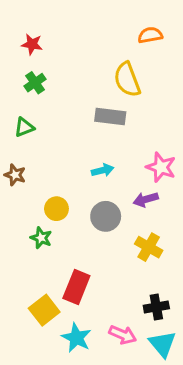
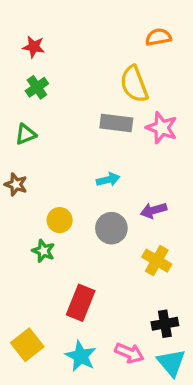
pink star: (161, 167) -> (162, 128), moved
yellow square: (44, 310) -> (27, 345), moved

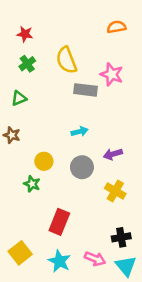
yellow semicircle: (134, 84) -> (66, 60), moved
pink star: (162, 128) -> (112, 74), moved

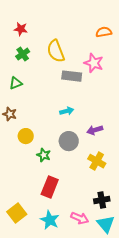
orange semicircle: (116, 27) -> (104, 32), moved
yellow circle: (44, 161) -> (26, 136), moved
green star: (32, 184) -> (44, 155), moved

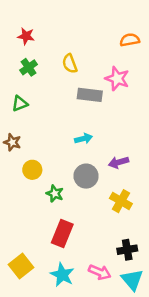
yellow semicircle: (56, 51) -> (70, 64), size x0.7

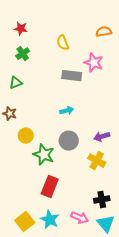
yellow semicircle: (70, 64) -> (63, 43), moved
purple arrow: (118, 162) -> (102, 137), moved
green star: (55, 194) -> (44, 155), size x1.5
yellow square: (21, 266) -> (25, 222), moved

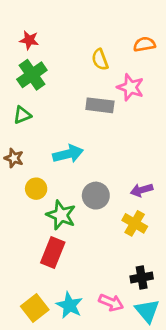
yellow semicircle: (63, 43) -> (100, 60), moved
green cross: (23, 54) -> (32, 75), size x1.5
cyan arrow: (67, 111) -> (68, 154), moved, size x1.5
red rectangle: (50, 187) -> (53, 253), moved

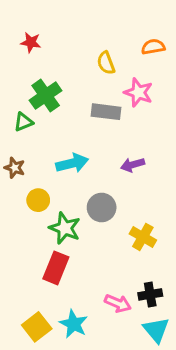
green cross: (32, 75) -> (46, 95), moved
purple arrow: (142, 190) -> (133, 165), moved
pink arrow: (111, 302) -> (118, 303), moved

